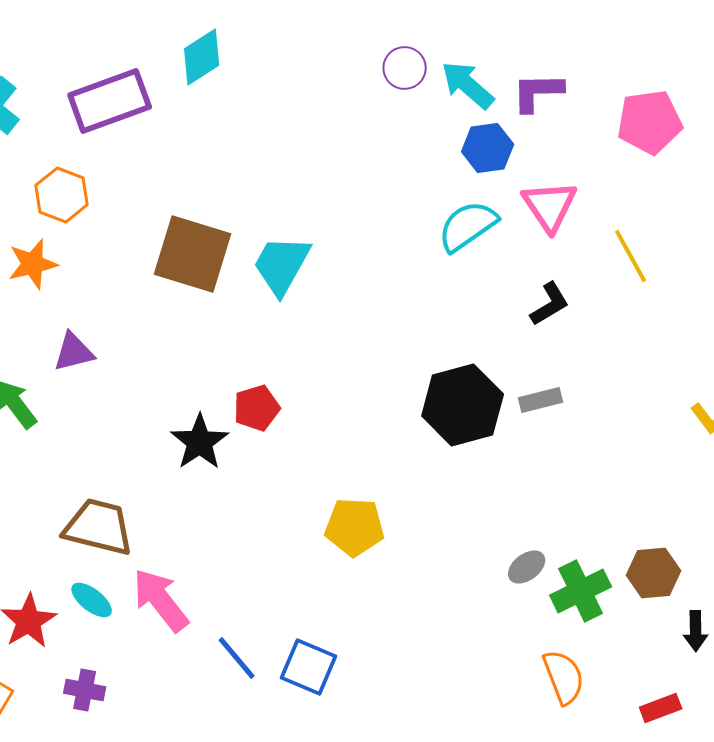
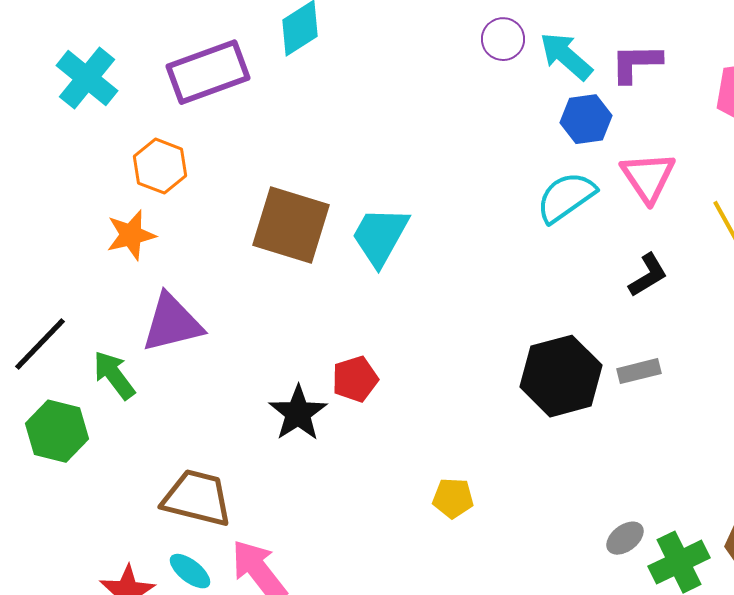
purple triangle: (74, 352) -> (172, 323), size x1.5
yellow pentagon: (355, 527) -> (453, 498), size x0.7

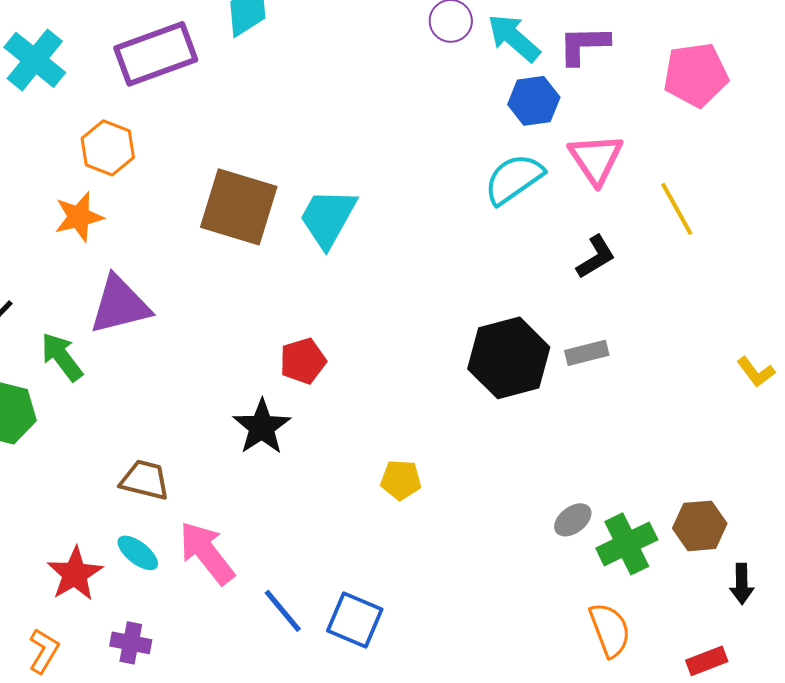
black star: (298, 413) -> (262, 427), moved
brown trapezoid: (197, 498) -> (145, 480), size x0.7

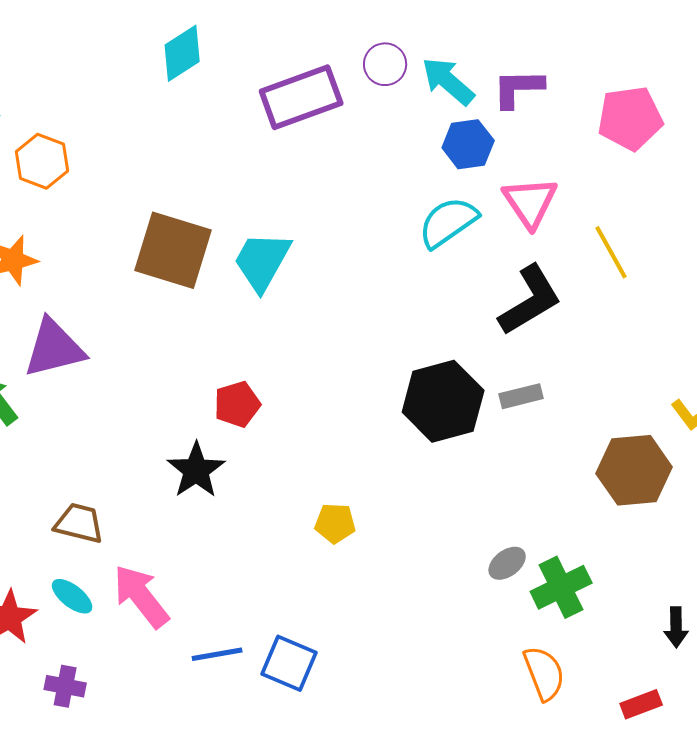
purple rectangle: (156, 54) -> (301, 97), moved
orange hexagon: (108, 148) -> (42, 161), moved
black L-shape: (596, 257) -> (530, 300), size x1.6
brown hexagon: (700, 526) -> (634, 470), moved, size x1.4
blue line: (283, 611) -> (217, 654), turned -60

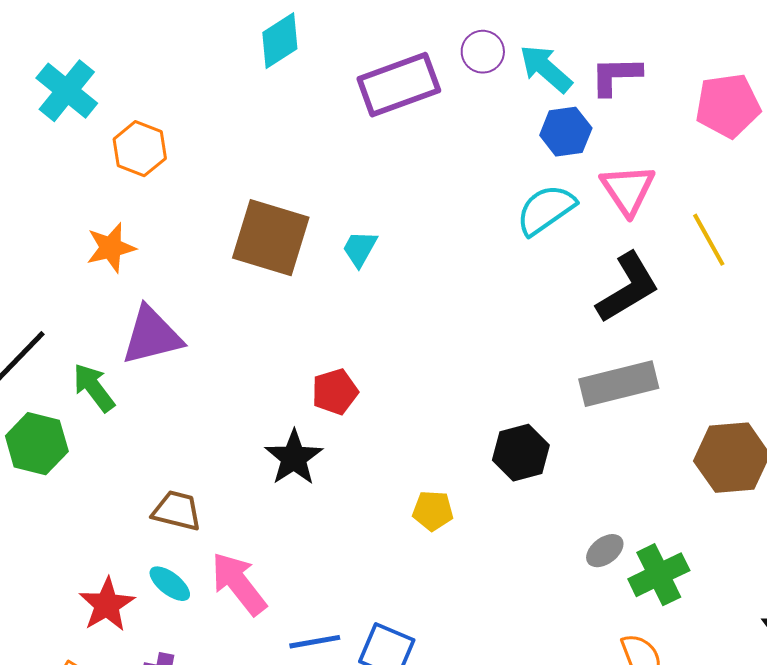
cyan trapezoid: (262, 261) -> (360, 249), size x0.6
gray rectangle: (521, 396) -> (619, 384), size x1.8
black hexagon: (443, 401) -> (521, 453), moved, size x0.7

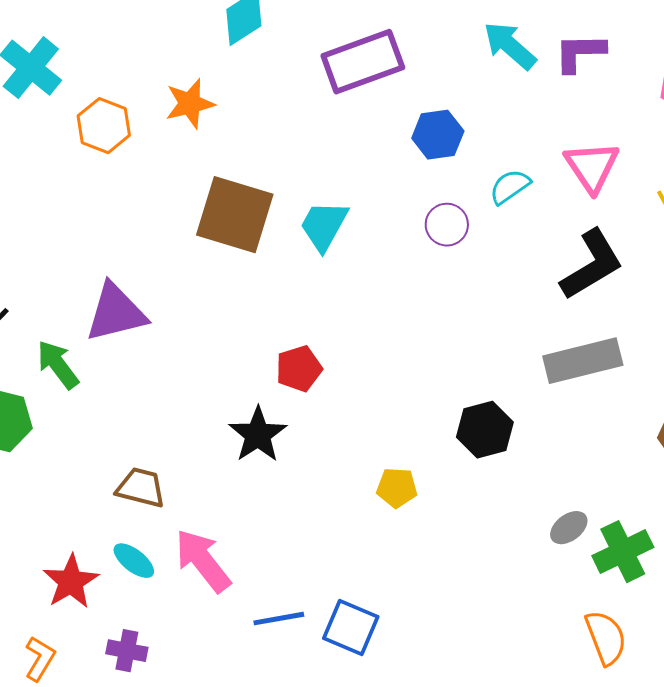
purple circle: (483, 52) -> (447, 225), moved
blue hexagon: (566, 132) -> (438, 135), moved
cyan semicircle: (546, 210) -> (510, 187), size x0.7
orange star: (111, 248) -> (190, 104), moved
cyan trapezoid: (360, 249) -> (324, 226), size x1.4

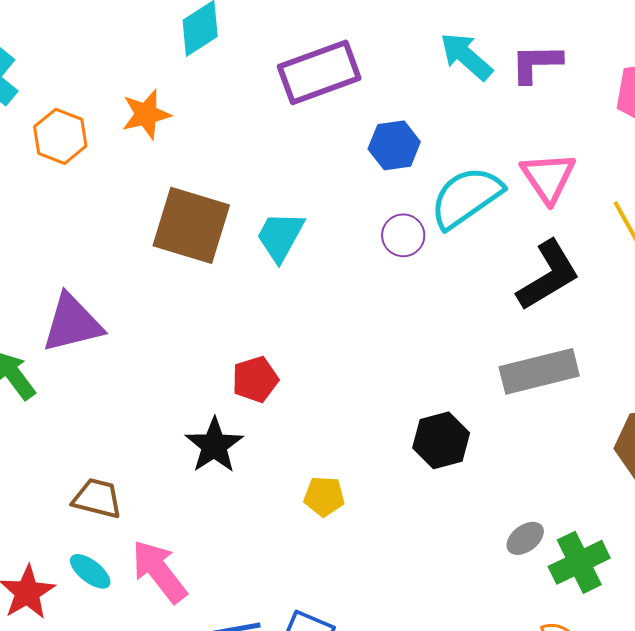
cyan semicircle: (510, 187) -> (466, 197), size x1.8
yellow pentagon: (397, 488) -> (324, 496), moved

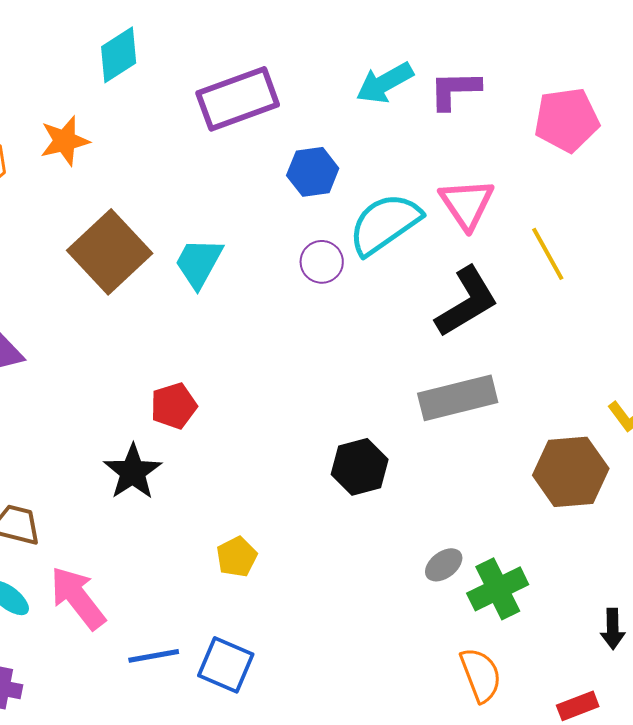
cyan arrow: (466, 56) -> (385, 83), turned -70
brown square: (191, 225) -> (110, 252), turned 30
yellow pentagon: (324, 496) -> (237, 557), moved, turned -30

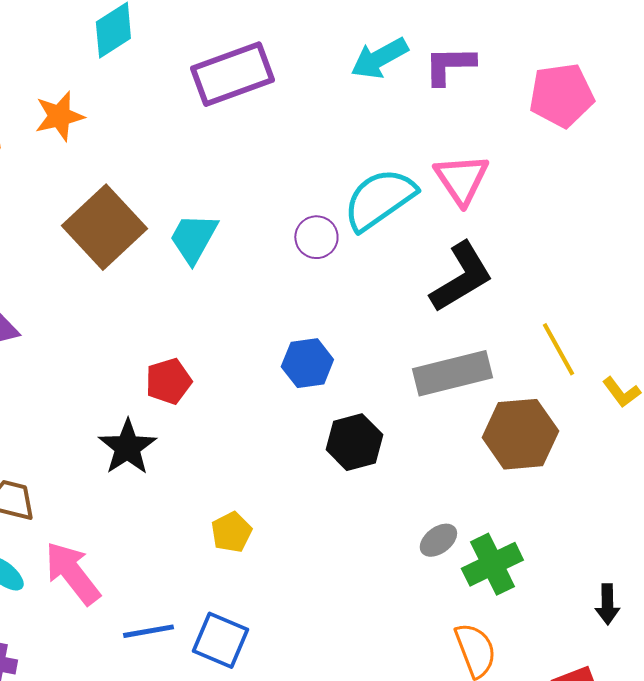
blue hexagon: (313, 172) -> (307, 363), moved
yellow line: (548, 254) -> (558, 349), moved
brown hexagon: (571, 472) -> (520, 434), moved

